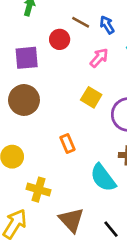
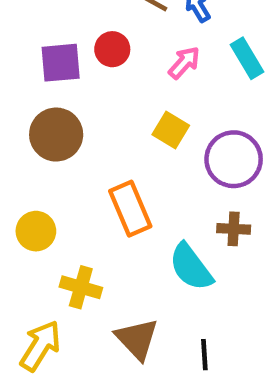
red circle: (60, 39) -> (112, 49), moved
orange rectangle: (67, 143) -> (130, 209), size x1.6
black line: (111, 229) -> (204, 355), turned 36

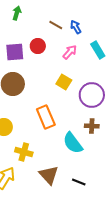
black line: (204, 355) -> (79, 182), turned -64

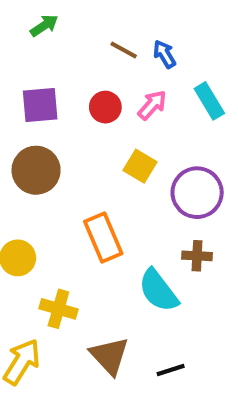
green arrow: (17, 13) -> (44, 26), turned 40
red circle: (38, 46) -> (105, 107), moved
black line: (79, 182) -> (171, 370), turned -40

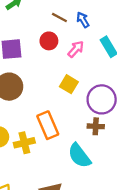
red circle: (105, 107) -> (49, 41), moved
brown cross: (197, 256) -> (96, 126), moved
yellow cross: (58, 309) -> (24, 143), moved, turned -30

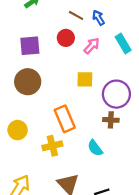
yellow square: (69, 84) -> (85, 79), turned -30
yellow cross: (24, 143) -> (52, 146), moved
cyan semicircle: (79, 156) -> (95, 148), size x0.7

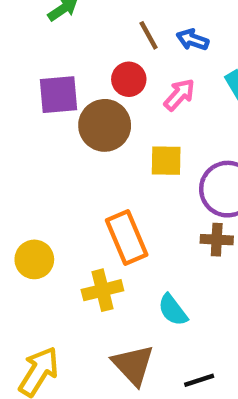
brown line: (76, 15) -> (149, 35), turned 32
blue arrow: (98, 18) -> (193, 40), turned -40
brown circle: (28, 82) -> (105, 125), moved
cyan semicircle: (95, 148) -> (173, 310), moved

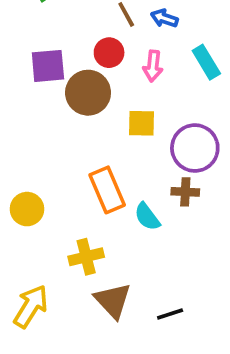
pink arrow: (179, 95) -> (153, 66), turned 144
yellow cross: (102, 290) -> (86, 257), moved
cyan semicircle: (173, 310) -> (147, 217), moved

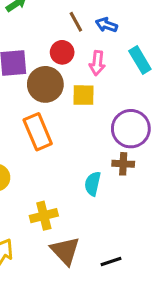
yellow square: (141, 123) -> (83, 95), moved
orange rectangle: (107, 190) -> (38, 132), moved
cyan semicircle: (147, 217) -> (93, 184), turned 50

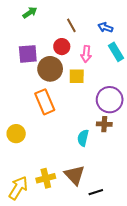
blue arrow: (106, 25) -> (105, 27), moved
yellow cross: (44, 216) -> (46, 178), moved
brown triangle: (65, 251) -> (75, 175), moved

